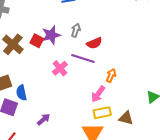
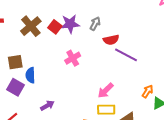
purple line: (83, 59) -> (126, 55), moved
orange arrow: (111, 75) -> (148, 91), moved

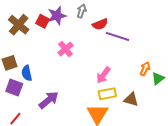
purple arrow: (47, 105) -> (49, 100), size x1.5

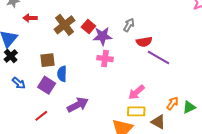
purple star: (57, 16) -> (102, 36), moved
pink cross: (65, 49) -> (105, 59), turned 35
orange arrow: (145, 69) -> (172, 103), moved

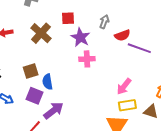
red square: (88, 27) -> (68, 18), moved, turned -32
purple star: (102, 36) -> (80, 37), turned -30
purple arrow: (78, 105) -> (54, 110), moved

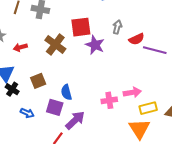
red square: (68, 18) -> (81, 27), size x1.5
pink cross: (87, 59) -> (109, 100), moved
brown square: (31, 71) -> (38, 81), moved
pink arrow: (124, 86) -> (132, 92), moved, turned -132

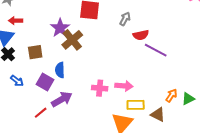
brown cross: (55, 44) -> (72, 40), moved
purple star: (95, 45) -> (60, 28), moved
red arrow: (20, 47) -> (16, 21), moved

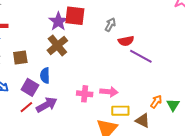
purple star: (60, 28) -> (58, 21), moved
green triangle: (188, 99) -> (173, 105), turned -32
red line: (41, 113) -> (26, 107), moved

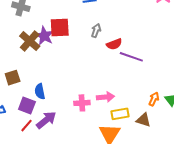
brown cross: (57, 45) -> (30, 41), moved

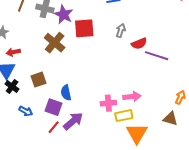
purple star: (44, 36) -> (64, 15), moved
yellow rectangle: (120, 114) -> (124, 116), moved

